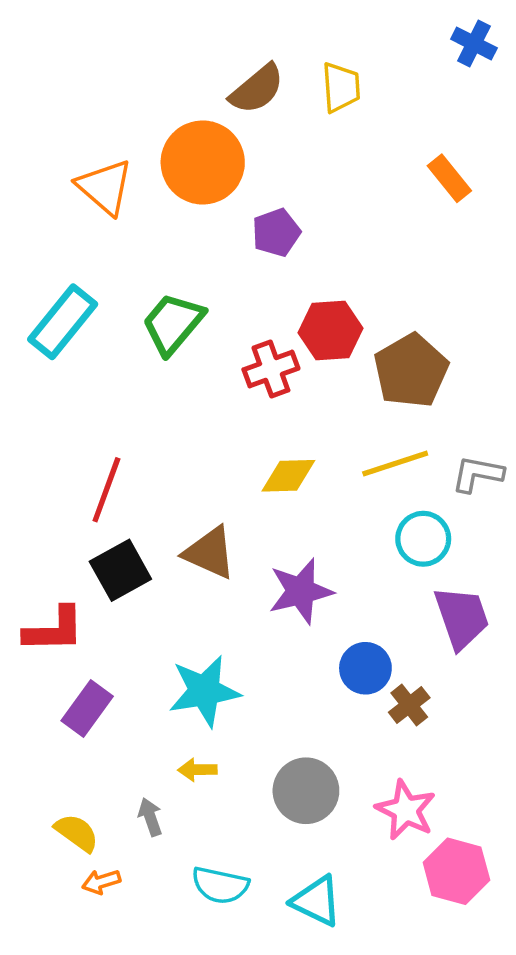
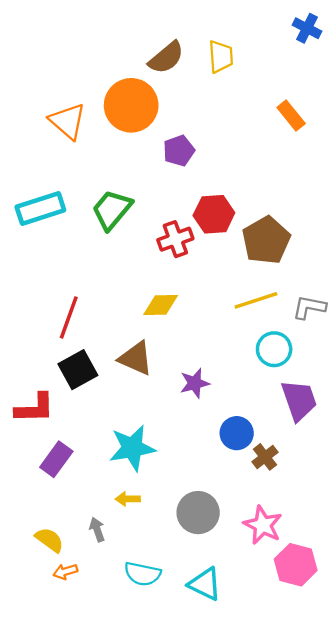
cyan rectangle: (63, 322) -> (40, 209), turned 33
yellow diamond: (288, 476) -> (161, 305), moved
purple star: (301, 591) -> (195, 383), size x0.7

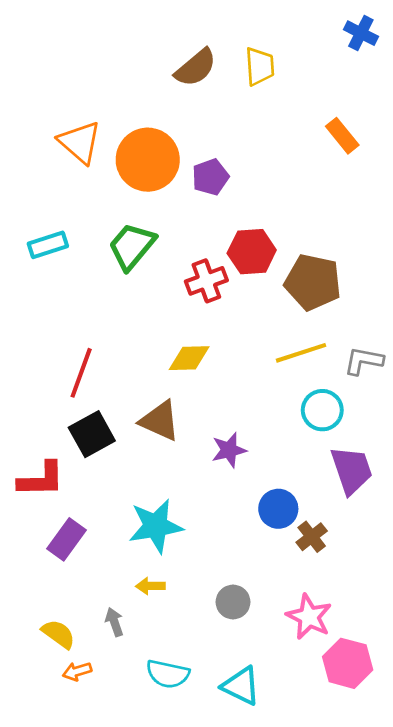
orange circle: (131, 105) -> (148, 160), moved
cyan rectangle: (40, 209) -> (48, 245), size x0.7
brown pentagon: (266, 240) -> (313, 282), turned -30
gray circle: (198, 513) -> (233, 602), size x0.7

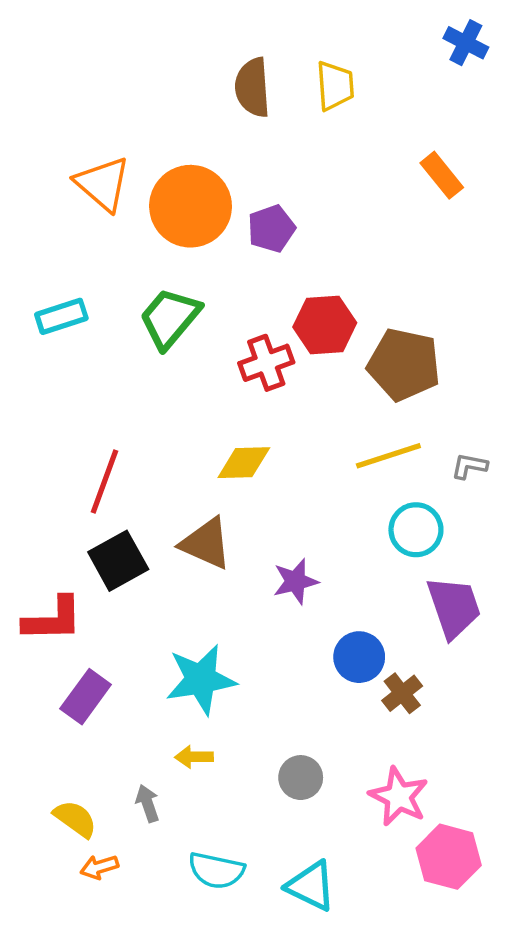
brown semicircle: (196, 68) -> (252, 87), turned 126
gray L-shape: (364, 361) -> (469, 466), size x0.7

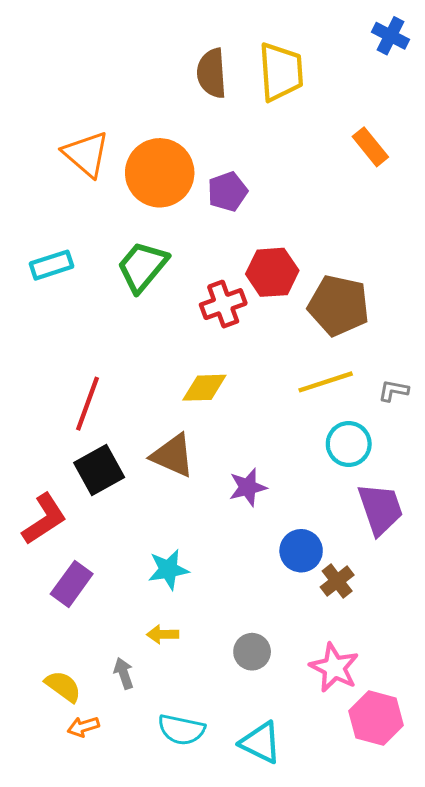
yellow trapezoid: (335, 86) -> (281, 72), size x1.4
red L-shape: (53, 619) -> (44, 519), turned -32
cyan star: (201, 679) -> (168, 569), size x0.7

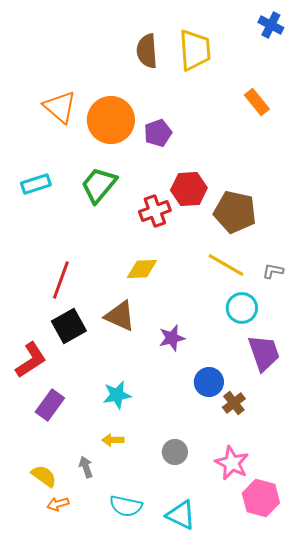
yellow line: (326, 382) -> (226, 265), turned 48

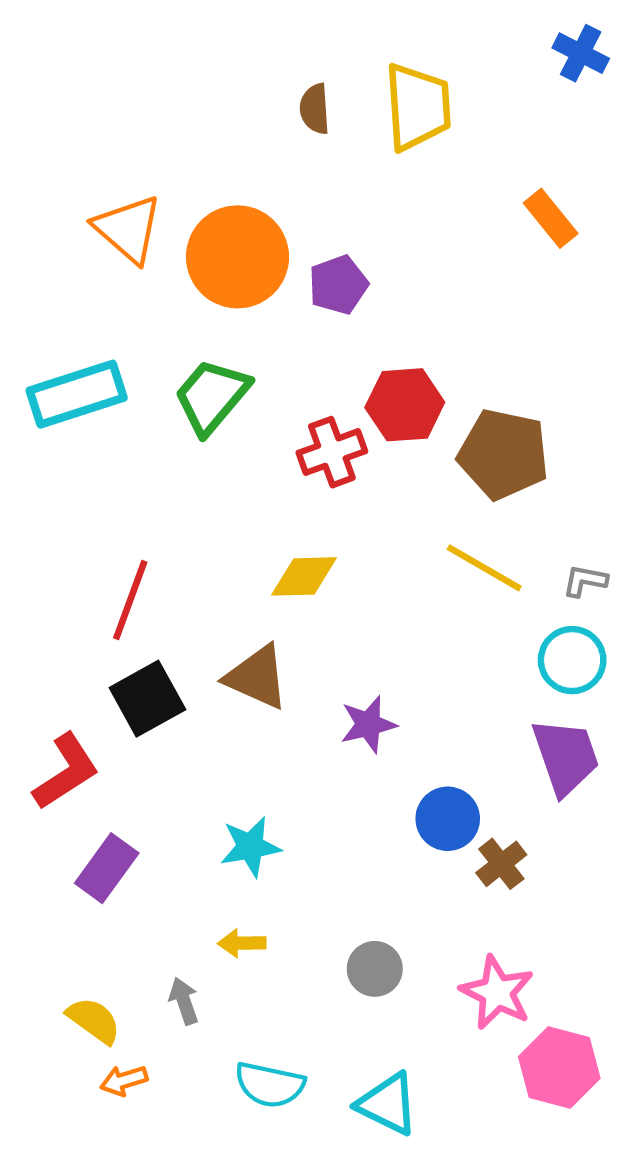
brown semicircle: (147, 51) -> (315, 109), size x0.7
cyan rectangle: (36, 184) -> (77, 394), size x1.5
cyan circle: (242, 308) -> (572, 660), moved

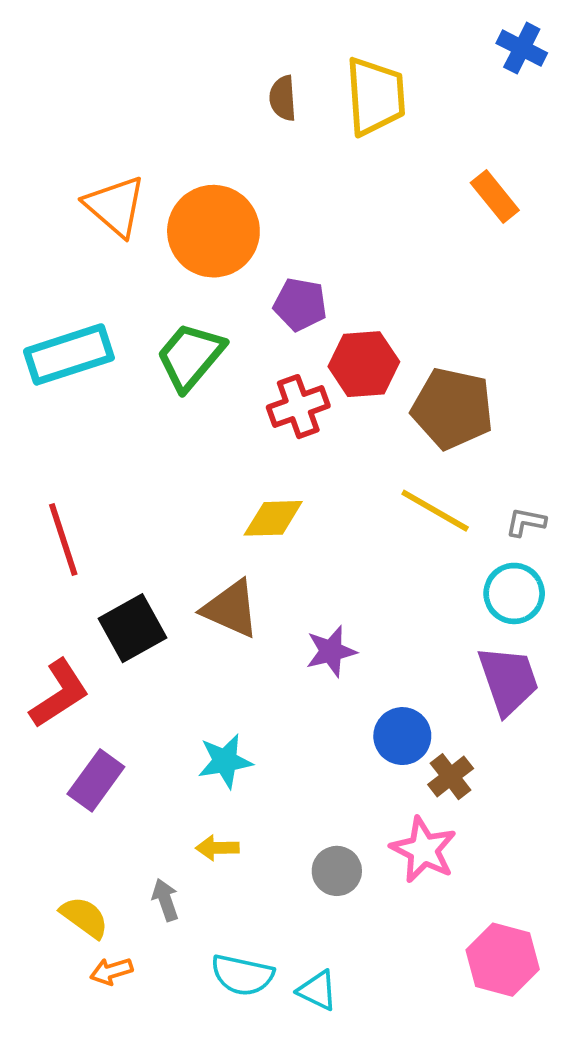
purple pentagon: (338, 285) -> (300, 304), moved, turned 30
red line: (130, 600) -> (63, 539), moved, turned -38
pink star: (497, 992) -> (424, 850), moved
cyan triangle: (388, 1104) -> (318, 990), moved, size x0.7

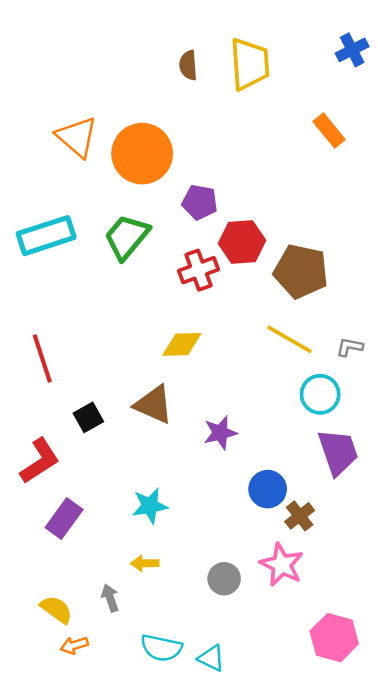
blue cross: (522, 48) -> (352, 50), moved, turned 36
cyan circle: (514, 593) -> (320, 394), moved
black square: (133, 628) -> (88, 417), size x0.7

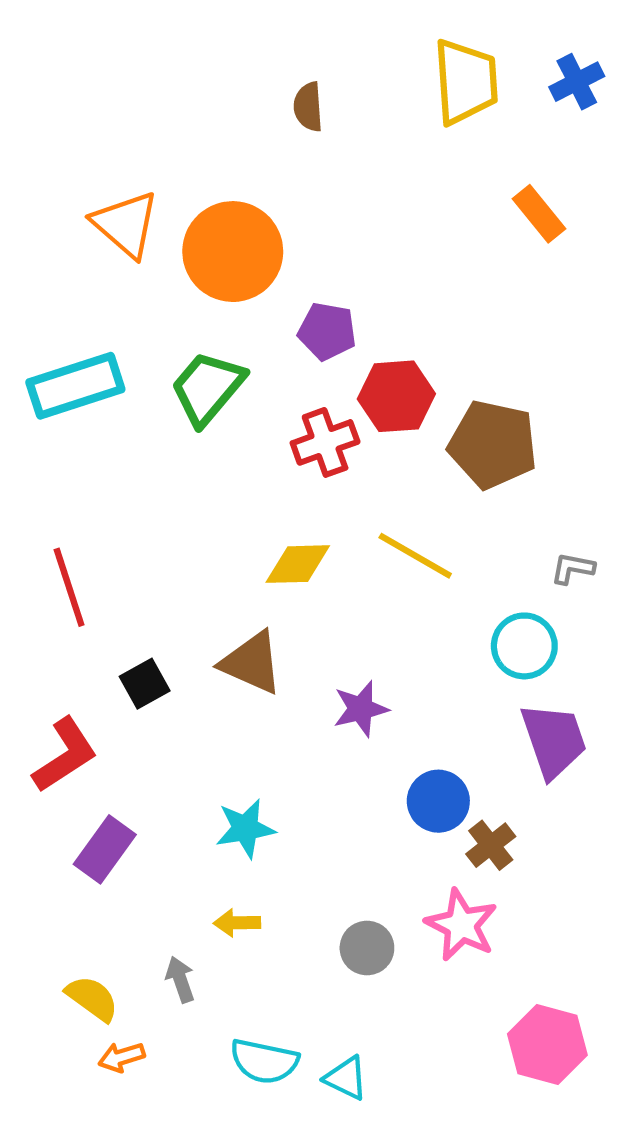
yellow trapezoid: (250, 64) -> (466, 82), moved
yellow line: (289, 339) -> (415, 556), moved

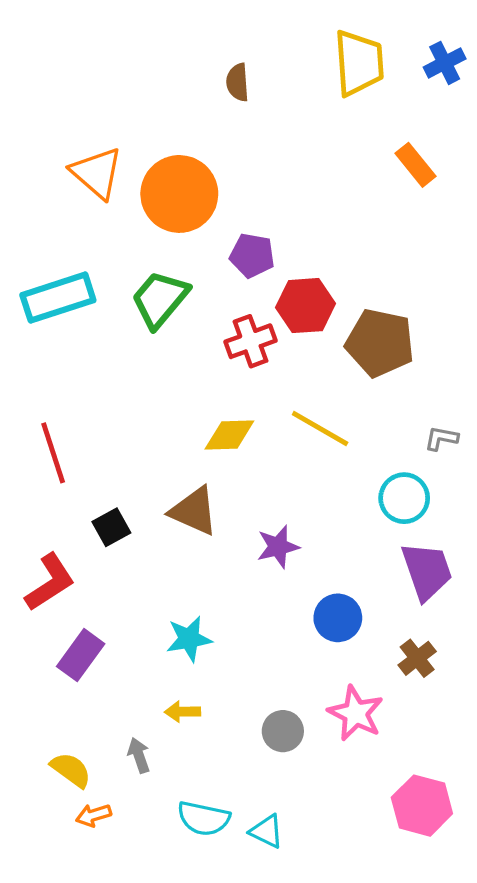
brown cross: (491, 845) -> (417, 658), moved

